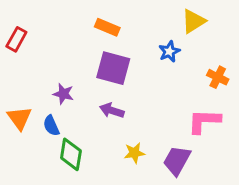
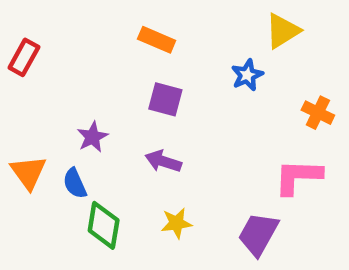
purple square: (113, 68) -> (165, 99), size x0.7
purple star: (63, 94) -> (92, 137), turned 30
yellow star: (134, 153) -> (176, 223), moved

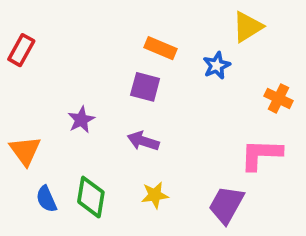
orange rectangle: (157, 40) -> (161, 48), moved
blue semicircle: (75, 183) -> (46, 199), moved

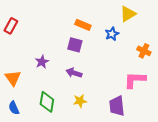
blue semicircle: (46, 199) -> (14, 108), moved
purple trapezoid: (226, 205) -> (117, 106), turned -35

